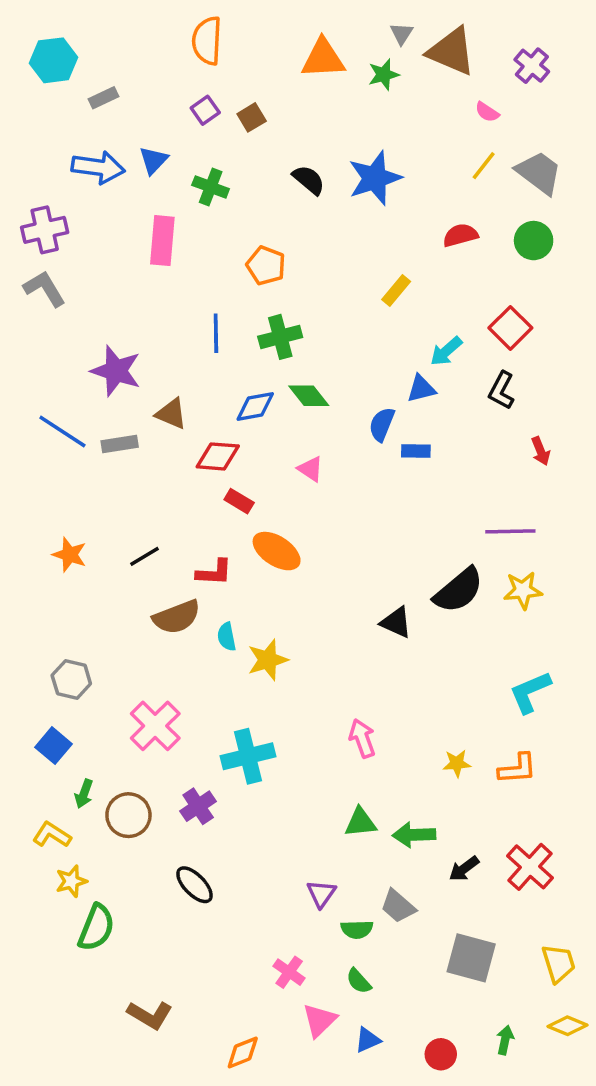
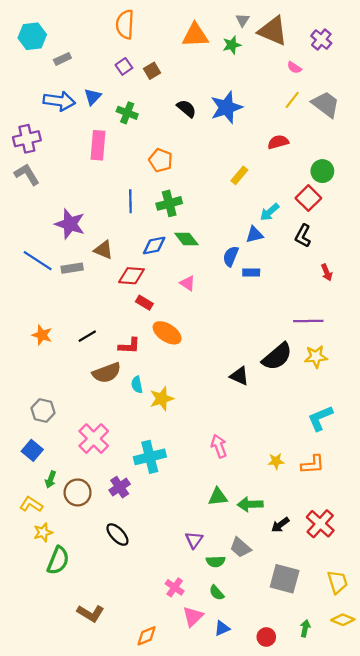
green circle: (534, 241) -> (322, 171), moved

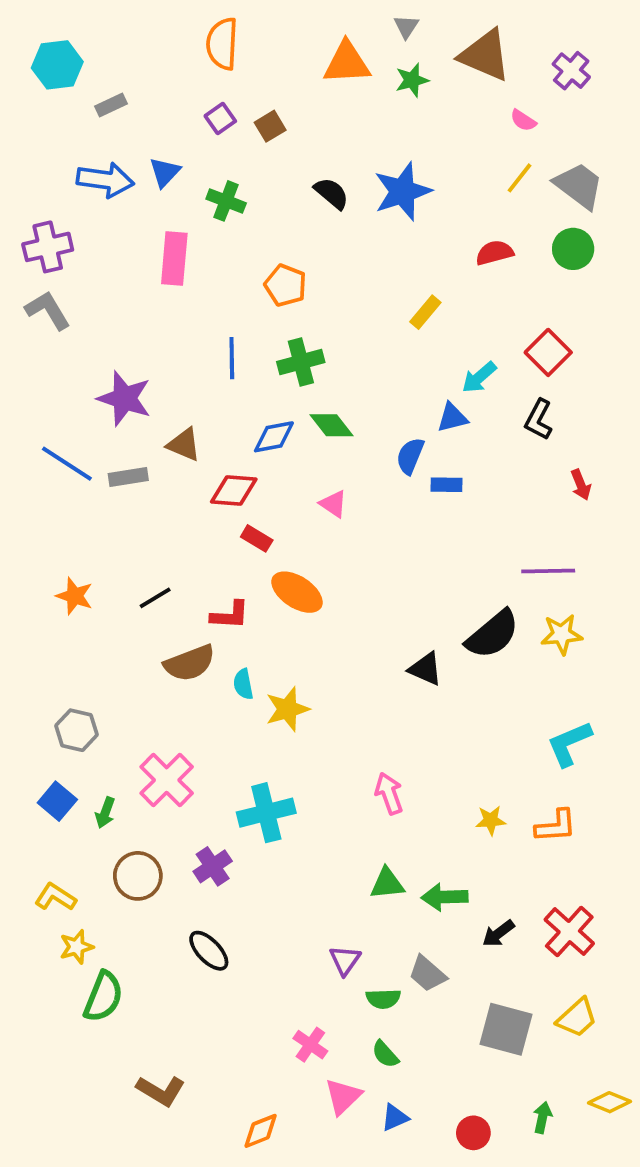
gray triangle: (243, 20) -> (406, 26), moved
green circle: (322, 171) -> (573, 249), moved
green arrow: (51, 480) -> (105, 813), moved
yellow trapezoid: (337, 582) -> (577, 1018), moved, turned 65

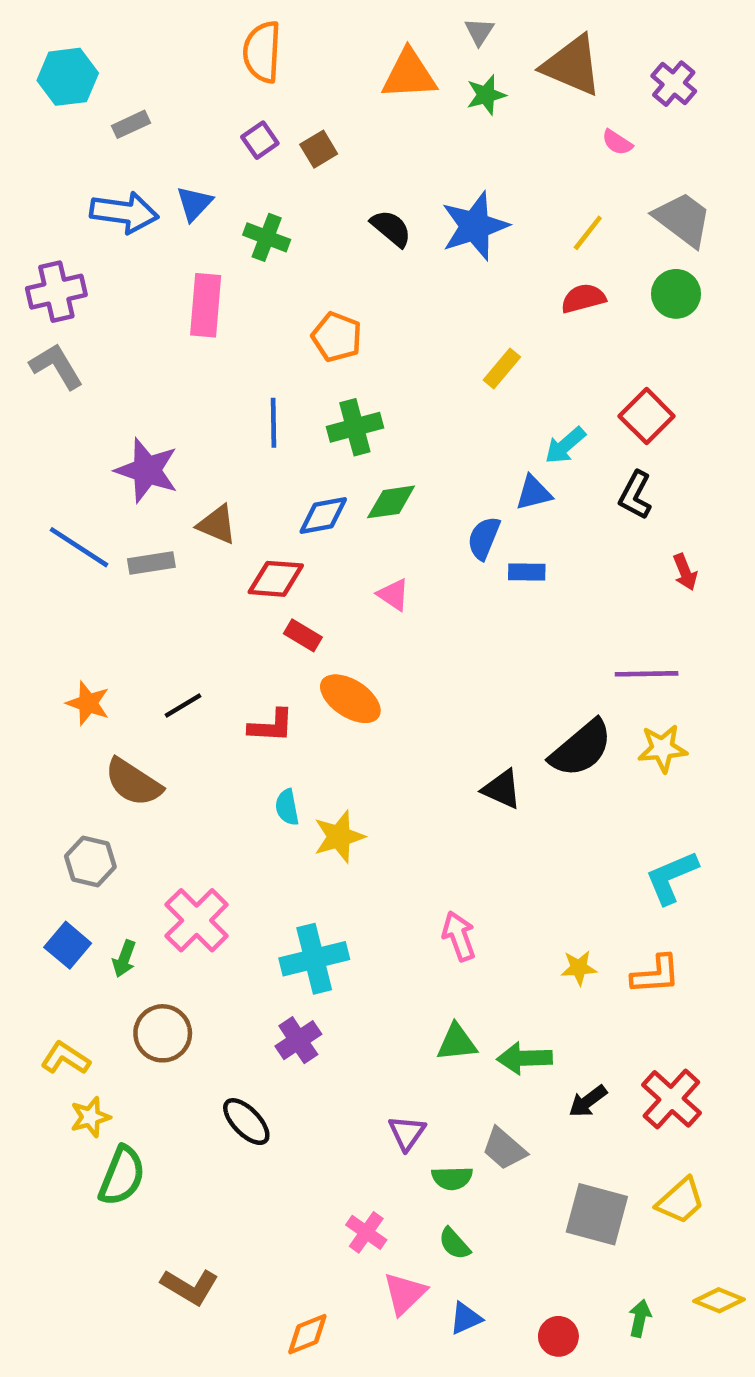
yellow line: (519, 178) -> (588, 233), moved
green diamond: (332, 425) -> (391, 502), turned -60
brown semicircle: (190, 663) -> (133, 782), moved, turned 54
purple cross: (213, 866) -> (298, 1040), moved

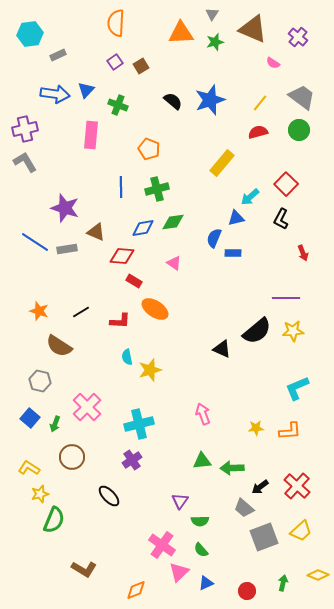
yellow rectangle: (502, 369) -> (222, 163), size x1.5
gray trapezoid: (504, 1149) -> (244, 508), moved
gray square: (597, 1214) -> (264, 537), turned -36
pink cross: (366, 1232) -> (162, 545), size x1.5

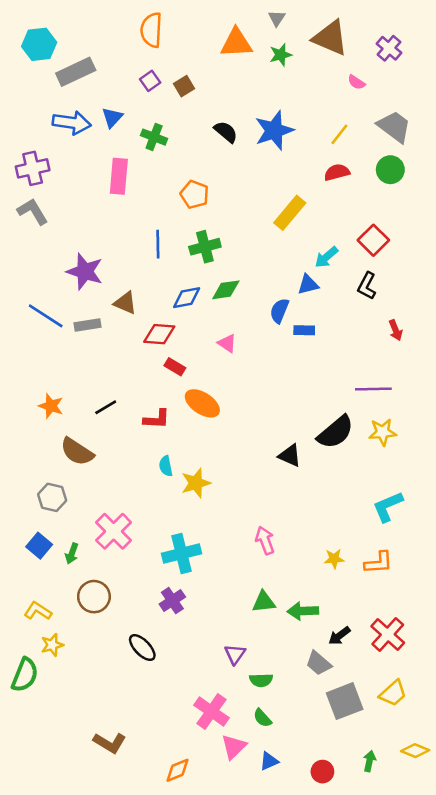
gray rectangle: (58, 55) -> (76, 72), size x1.8
green semicircle: (54, 520) -> (25, 675), moved

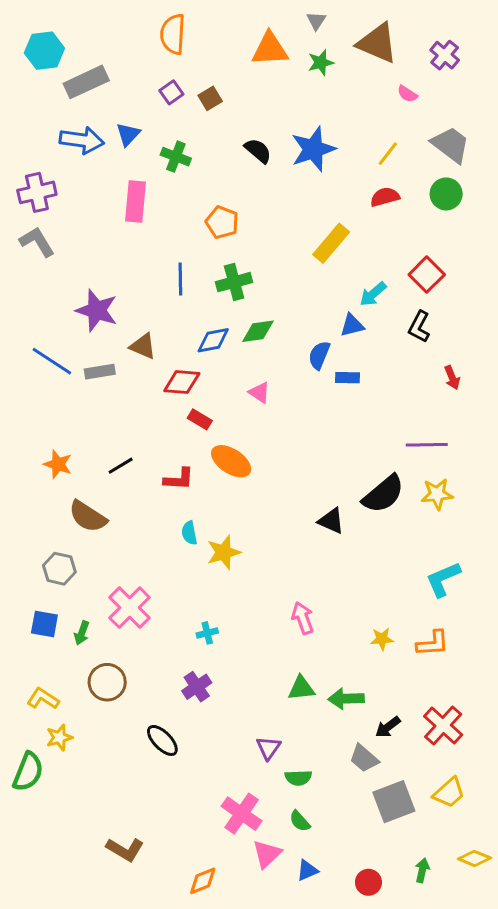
blue square: (39, 546) -> (44, 624), turned -30
cyan cross: (181, 554) -> (207, 633), size x0.5

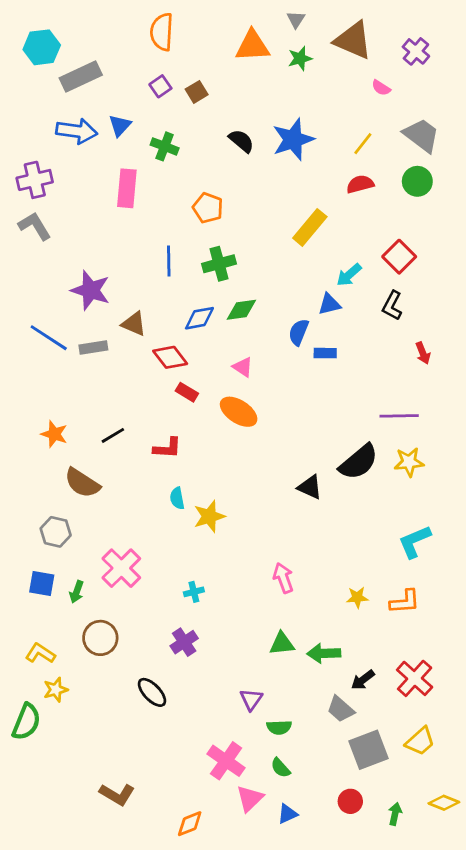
red diamond: (182, 382) -> (170, 357), turned 48
orange ellipse: (231, 461) -> (239, 412), moved
red circle: (368, 882) -> (350, 801), moved

